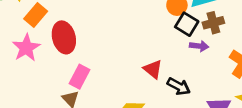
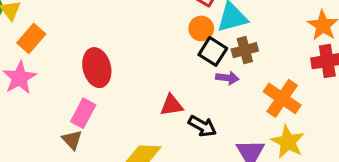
red ellipse: (64, 37) -> (97, 68), moved
red triangle: (153, 69) -> (171, 105), turned -48

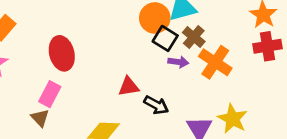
orange circle: (201, 28) -> (155, 18), size x1.4
brown cross: (245, 50) -> (194, 37), turned -35
orange cross: (282, 98) -> (215, 62), moved

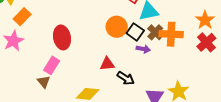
orange circle: (155, 18) -> (117, 27), moved
red cross: (267, 46) -> (206, 42), turned -36
orange cross: (215, 62) -> (171, 34), moved, turned -35

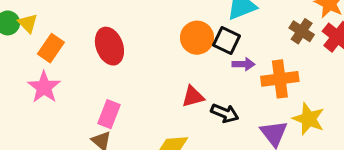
brown cross: (155, 32) -> (302, 31), moved
orange cross: (171, 34) -> (280, 79), moved
red ellipse: (62, 37) -> (109, 46), moved

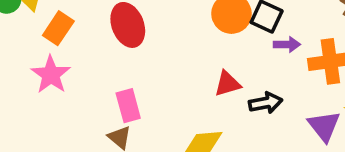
black arrow: (225, 113) -> (266, 103), turned -32
pink rectangle: (109, 114) -> (128, 106), turned -36

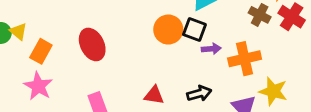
red triangle: (227, 84) -> (154, 95), moved, turned 30

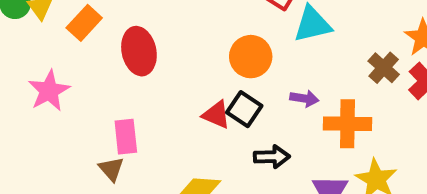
black square: (194, 29) -> (244, 109), moved
orange rectangle: (41, 51) -> (84, 23), moved
red triangle: (154, 95) -> (216, 115), moved

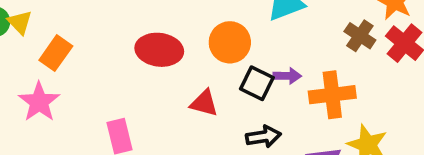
orange rectangle: (84, 23) -> (56, 53), moved
red ellipse: (139, 51) -> (159, 50), moved, turned -63
black square: (244, 109) -> (257, 83), moved

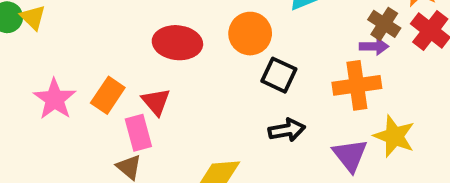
orange rectangle: (56, 53) -> (108, 95), moved
purple arrow: (287, 76) -> (374, 46), moved
red triangle: (204, 103) -> (156, 102), moved, turned 36

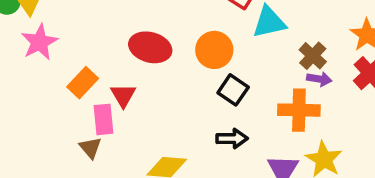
brown cross: (384, 24) -> (313, 56), moved
pink star: (55, 99) -> (40, 42), moved

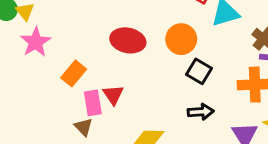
red triangle: (123, 95) -> (113, 95), moved

